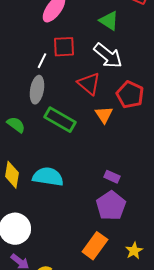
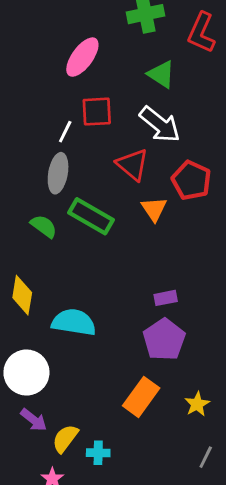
green semicircle: (16, 125) -> (44, 226), moved
cyan semicircle: (48, 177) -> (74, 322), moved
purple rectangle: (112, 177) -> (166, 298), turned -35

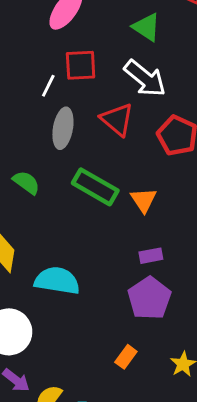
gray ellipse: (58, 173) -> (63, 128), moved
orange triangle: (154, 209) -> (144, 200), moved
green rectangle: (91, 216) -> (95, 187), moved
orange rectangle: (141, 397) -> (126, 357), size x0.6

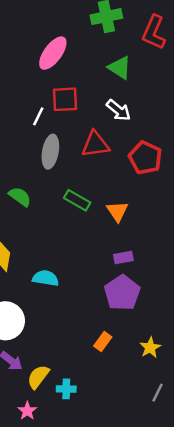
white arrow: (145, 78) -> (119, 110), size x0.7
red triangle: (117, 119) -> (95, 144), turned -48
green rectangle: (95, 187) -> (77, 200), size x0.7
cyan semicircle: (57, 281) -> (46, 278), size x0.7

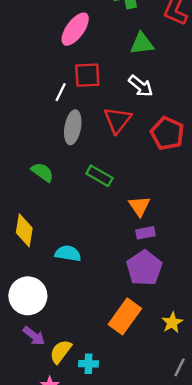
green triangle: (120, 68) -> (142, 44), turned -40
red triangle: (95, 144) -> (118, 120), turned -44
orange triangle: (117, 211) -> (139, 206), moved
orange rectangle: (103, 342) -> (125, 316), size x1.8

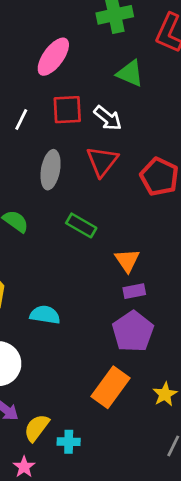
green triangle: (142, 44) -> (130, 73), turned 30
white arrow: (141, 86) -> (108, 118), moved
white line: (61, 92) -> (21, 119), moved

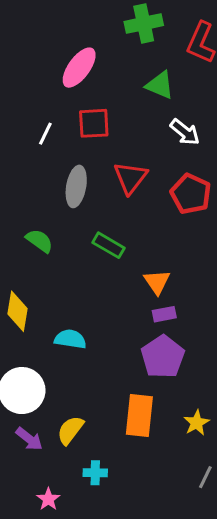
white arrow: (108, 118) -> (185, 132), moved
orange rectangle: (111, 387) -> (139, 415), turned -30
yellow semicircle: (37, 428) -> (70, 430), moved

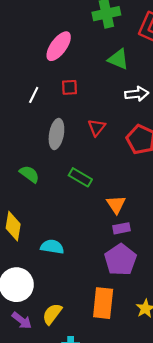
red square: (94, 123) -> (69, 87), size x0.7
white arrow: (185, 132) -> (137, 94), turned -45
red triangle: (131, 178) -> (97, 127), size x0.7

